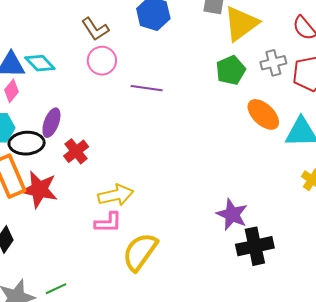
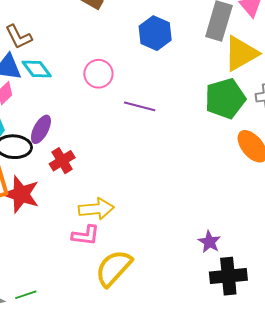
brown L-shape: (95, 29) -> (19, 37), moved
green pentagon: (231, 70) -> (225, 99), size x1.4
purple star: (232, 214) -> (209, 242), size x0.7

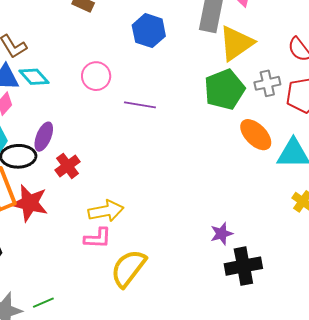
purple star: (209, 242) -> (222, 234), turned 30

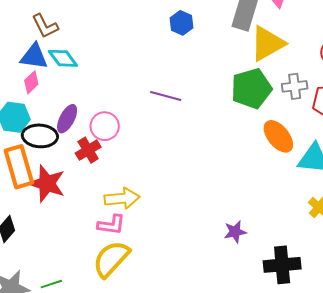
blue hexagon: (149, 31) -> (181, 23), size x0.7
pink circle: (96, 76) -> (105, 126), moved
black cross: (243, 266) -> (282, 265), moved
yellow semicircle: (128, 268) -> (111, 259), moved

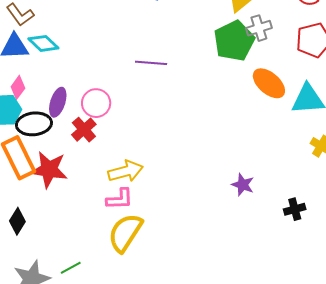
pink diamond: (31, 82) -> (18, 87), moved
gray cross: (295, 86) -> (259, 28), moved
purple star: (235, 232) -> (243, 185), turned -30
black cross: (282, 265) -> (295, 209), size x0.6

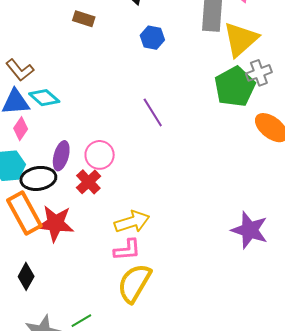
purple line: (151, 63) -> (153, 112), turned 56
pink diamond: (18, 87) -> (21, 129), moved
purple star: (243, 185) -> (250, 230), size x1.6

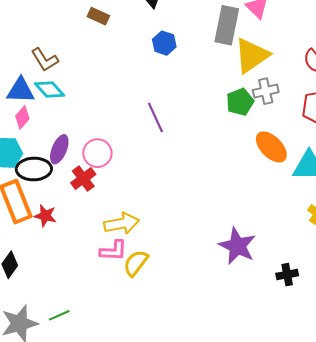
brown L-shape: (20, 70) -> (45, 60), moved
green pentagon: (235, 87) -> (240, 102), size x0.7
red star: (55, 223) -> (45, 216), size x0.6
yellow semicircle: (134, 283) -> (136, 263), moved, size x0.7

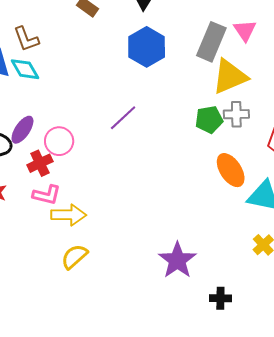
blue hexagon: (164, 43) -> (147, 47), size x1.6
purple line: (155, 117) -> (123, 118), turned 60
pink L-shape: (113, 251) -> (47, 195), moved

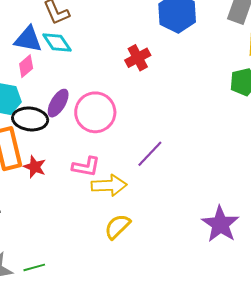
purple line: (123, 118) -> (150, 154), moved
pink circle: (59, 141) -> (95, 112), size x1.4
red cross: (40, 163) -> (138, 58), moved

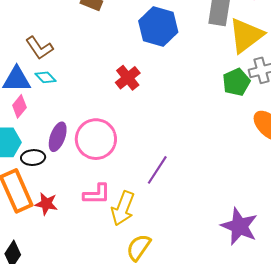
cyan diamond: (57, 43) -> (45, 77), size x0.7
black ellipse: (30, 119) -> (33, 158), size x0.7
yellow arrow: (109, 185) -> (123, 208), turned 124

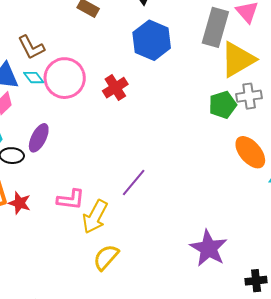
pink circle: (96, 139) -> (65, 78), moved

